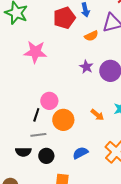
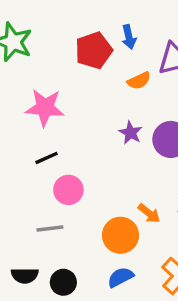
black line: (36, 115) -> (47, 158), moved, turned 48
orange circle: (63, 120) -> (120, 235), moved
gray line: (38, 135) -> (50, 229), moved

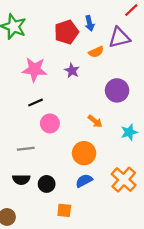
purple star: (131, 133) -> (72, 71), moved
orange arrow: (149, 213) -> (95, 121), moved
gray line: (50, 229) -> (26, 149), moved

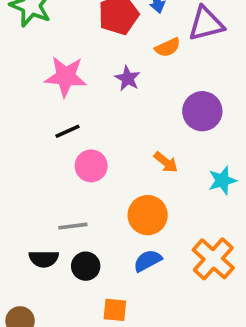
gray line: (26, 149) -> (73, 226), moved

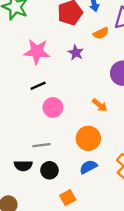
orange square: (115, 310) -> (68, 198), turned -35

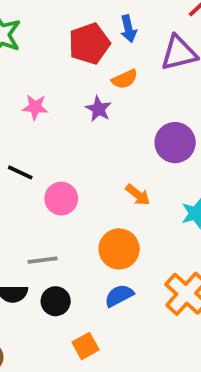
orange semicircle: (101, 33) -> (125, 79), moved
pink star: (37, 51) -> (35, 107), size x0.6
black line: (38, 86) -> (20, 172), moved, turned 49

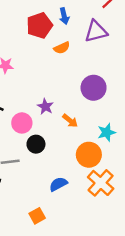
purple star: (99, 109) -> (45, 107), moved
orange circle: (119, 249) -> (89, 155), moved
black circle: (56, 301) -> (36, 144), moved

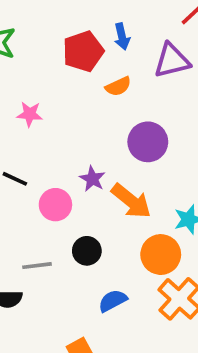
purple circle: (94, 88) -> (148, 142), moved
orange arrow: (70, 121) -> (131, 201), size x1.6
black circle: (36, 144) -> (87, 251), moved

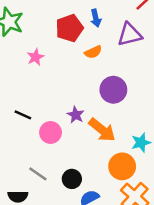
pink star: (30, 114) -> (35, 57), moved, turned -30
black circle: (87, 251) -> (72, 179), moved
gray line: (37, 266) -> (38, 174), turned 42

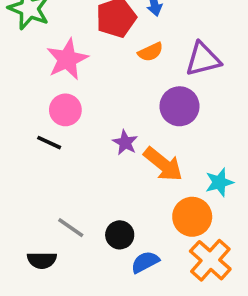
purple triangle: (130, 34) -> (203, 59), moved
pink star: (35, 57) -> (67, 59), size x1.6
pink circle: (51, 132) -> (65, 110), moved

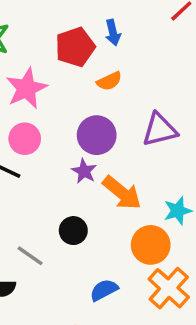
purple triangle: (203, 59) -> (160, 130), moved
purple circle: (179, 106) -> (97, 135), moved
black circle: (120, 235) -> (73, 231), moved

